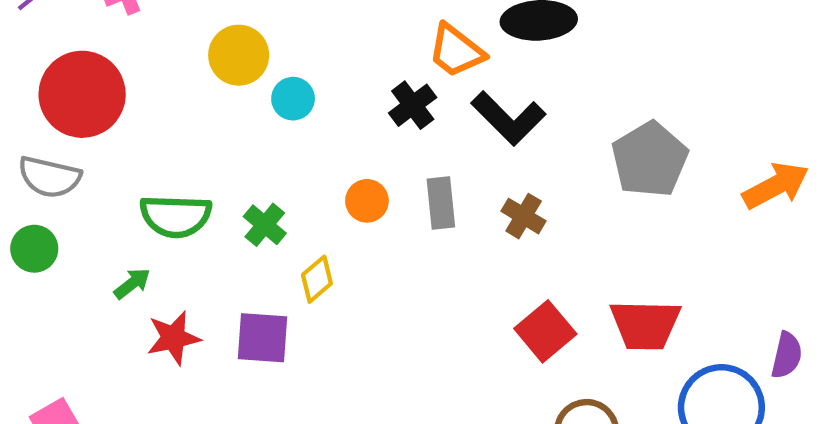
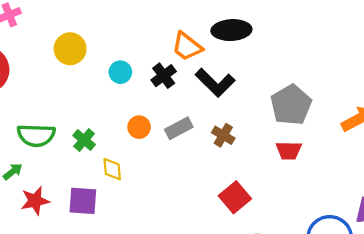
cyan circle: (293, 99) -> (120, 72), moved
gray rectangle: (441, 203) -> (179, 128), turned 68
yellow diamond: (317, 279) -> (112, 169), turned -55
red trapezoid: (645, 325) -> (289, 150), moved, size x0.7

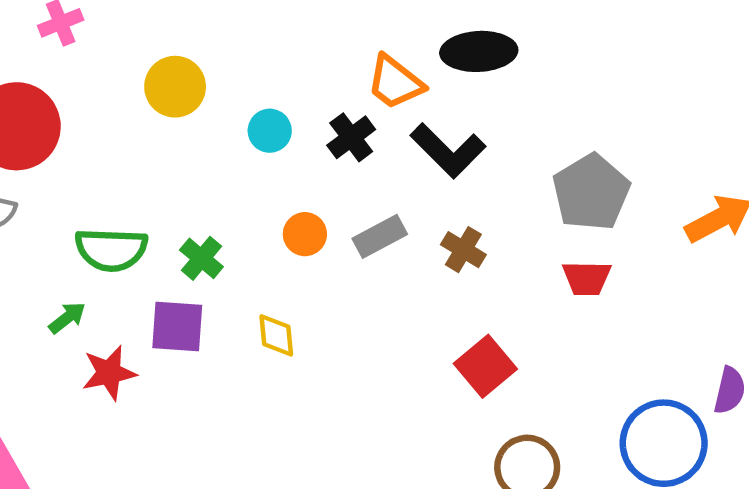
yellow diamond: (112, 169) -> (276, 335), moved
purple square: (83, 201) -> (177, 327), moved

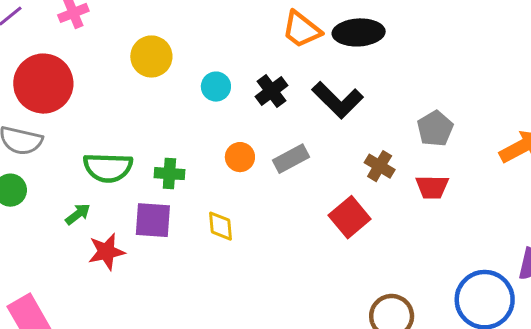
orange trapezoid: (395, 82) -> (302, 29), moved
gray pentagon: (591, 192) -> (435, 129), size x0.7
brown cross: (463, 250) -> (380, 166), moved
green cross: (201, 258) -> (169, 174), turned -36
red square: (485, 366) -> (350, 217), moved

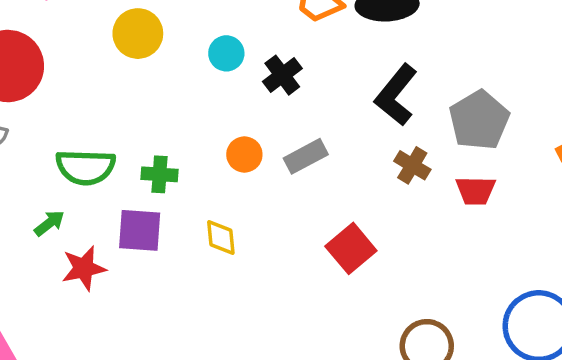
cyan circle: (216, 87) -> (226, 53), moved
black L-shape: (338, 100) -> (396, 95), moved, turned 84
gray pentagon: (435, 129) -> (479, 120), size x1.4
red square: (350, 217) -> (351, 248), moved

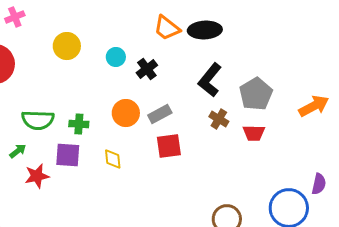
orange circle: (244, 155) -> (126, 113), size x1.4
red square: (351, 248) -> (169, 146), moved, turned 32

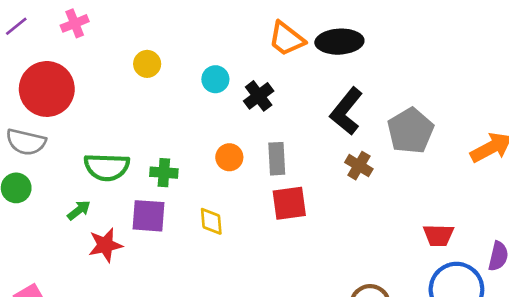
yellow circle: (67, 46) -> (147, 64), size x0.7
orange circle: (126, 113) -> (229, 157), size x0.7
gray rectangle: (160, 114) -> (277, 159), turned -65
red trapezoid: (254, 133) -> (438, 235), moved

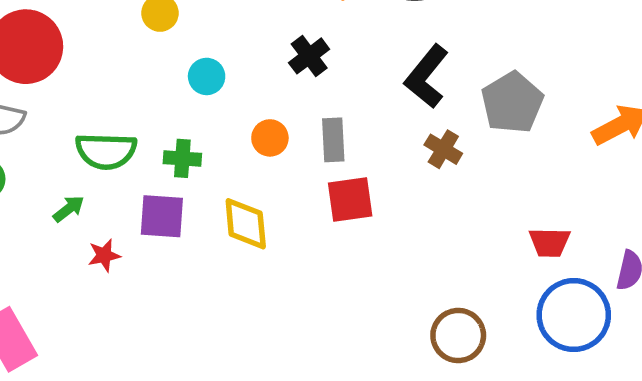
cyan circle: (215, 79) -> (207, 76), moved
yellow diamond: (211, 221) -> (246, 224), size x1.4
red star: (105, 245) -> (104, 255), size x0.7

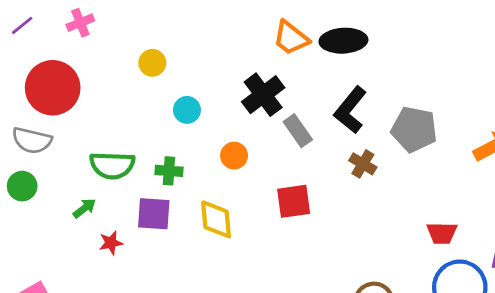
black cross: (309, 56) -> (263, 95), size x1.4
gray pentagon: (512, 103) -> (414, 129), turned -30
gray rectangle: (333, 140) -> (298, 131), moved, turned -32

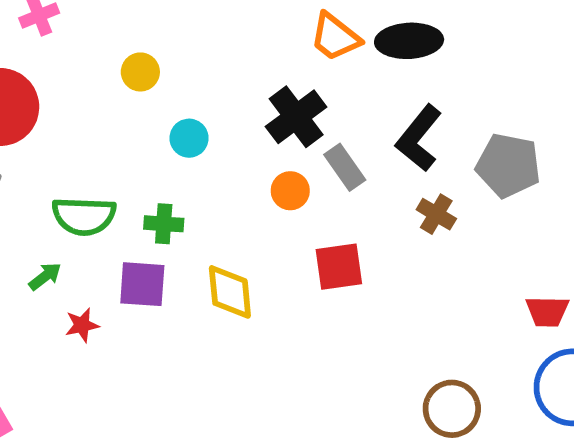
orange circle: (234, 156) -> (290, 191), moved

